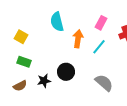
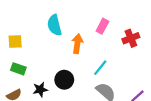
yellow square: (21, 37) -> (15, 42), turned -32
cyan line: (99, 47) -> (100, 68), moved

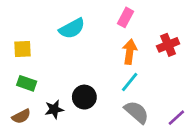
cyan semicircle: (54, 25) -> (72, 28), turned -105
pink rectangle: (102, 26) -> (126, 17), moved
orange arrow: (77, 44) -> (130, 52), moved

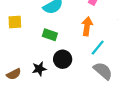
orange arrow: (130, 52) -> (87, 26), moved
green rectangle: (27, 83) -> (50, 35), moved

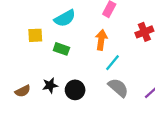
yellow square: (15, 22) -> (35, 35), moved
black circle: (63, 59) -> (75, 90), moved

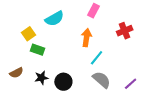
yellow square: (35, 35) -> (28, 34), turned -32
green rectangle: (61, 49) -> (37, 50), moved
brown semicircle: (23, 91) -> (16, 73), moved

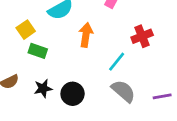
red cross: (125, 31) -> (142, 36), moved
orange arrow: (87, 38) -> (86, 35), moved
purple line: (131, 84) -> (162, 96), turned 32

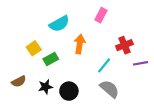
yellow square: (26, 30) -> (34, 48), moved
green rectangle: (38, 51) -> (51, 59), moved, turned -48
purple line: (162, 96) -> (140, 63), moved

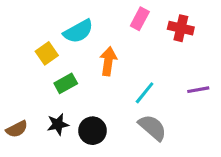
red cross: (124, 45) -> (181, 28), moved, turned 35
yellow square: (34, 48) -> (47, 53), moved
brown semicircle: (19, 81) -> (17, 129), moved

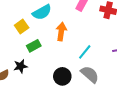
black star: (58, 124) -> (21, 66), moved
black circle: (93, 131) -> (62, 76), moved

